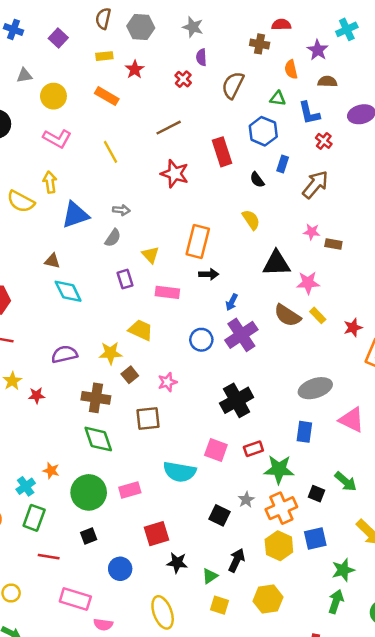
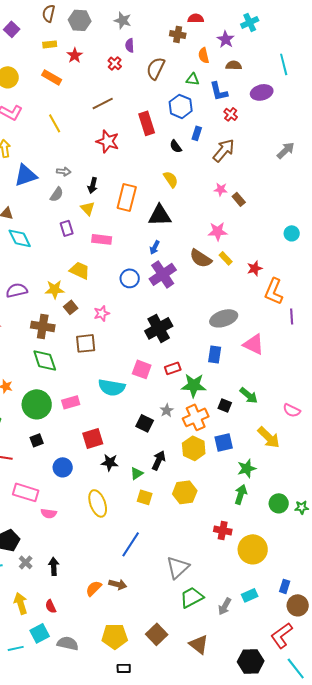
brown rectangle: (333, 244) -> (239, 199), turned 40
black triangle: (276, 263) -> (160, 215), moved
black arrow: (209, 274) -> (93, 185), moved, turned 105

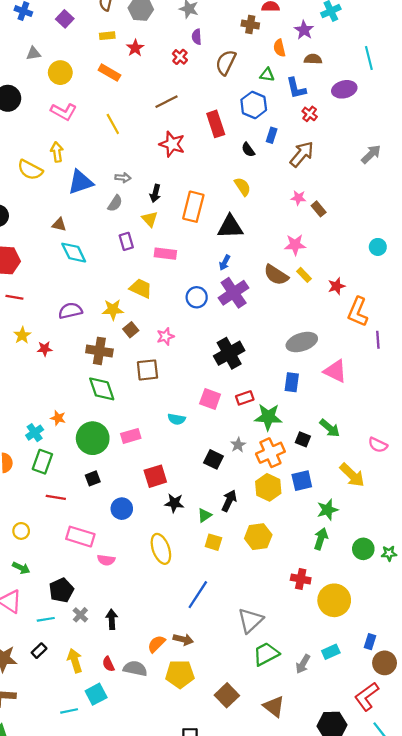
cyan semicircle: (112, 387) -> (177, 419), size x0.6
yellow pentagon: (115, 636) -> (180, 674), moved
gray semicircle: (68, 643) -> (135, 668), moved

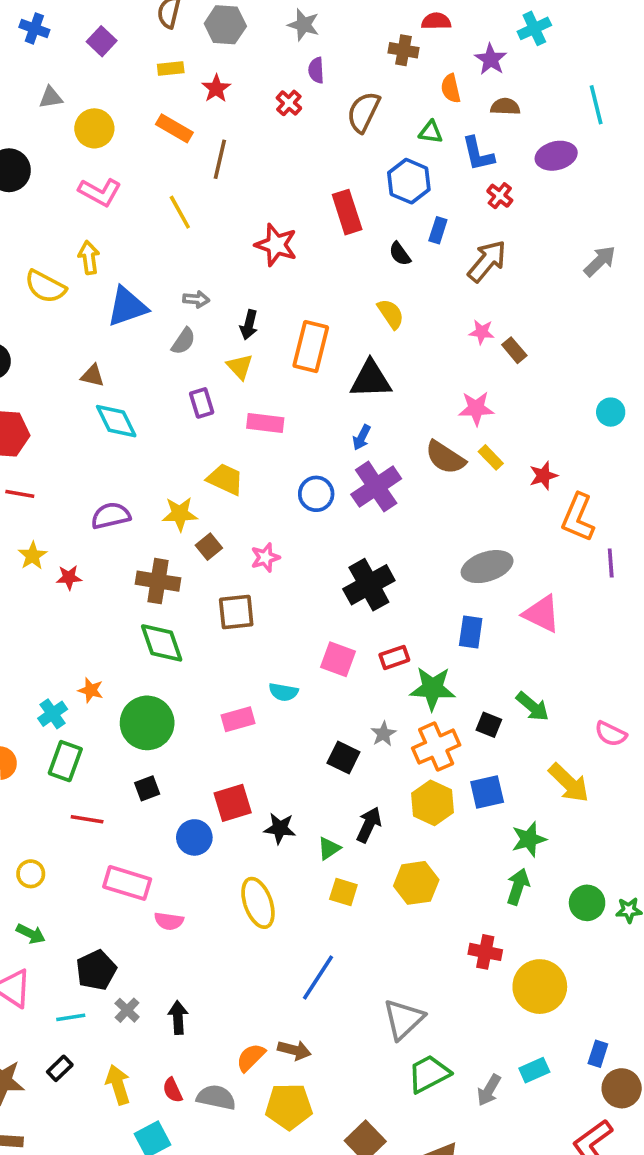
brown line: (166, 102) -> (220, 159), moved, turned -50
pink rectangle: (131, 436) -> (238, 719), moved
red square: (155, 476) -> (233, 803), moved

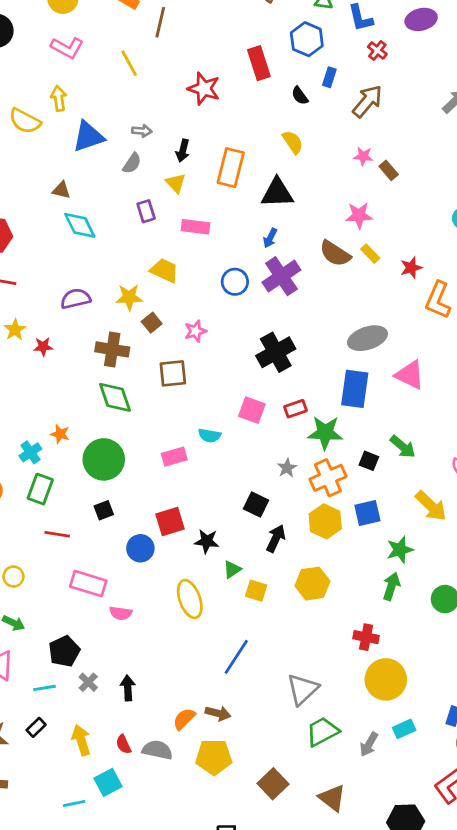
blue rectangle: (471, 632) -> (355, 389), size x1.5
black square: (343, 757) -> (256, 505), moved
green triangle: (329, 848) -> (232, 569), moved
yellow circle: (540, 987) -> (386, 679), moved

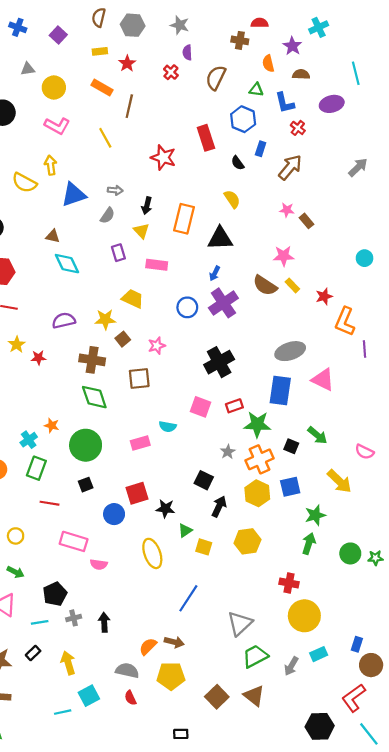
gray cross: (88, 682) -> (74, 618), turned 32
red semicircle: (123, 744) -> (130, 698), moved
brown triangle: (332, 798) -> (254, 696), moved

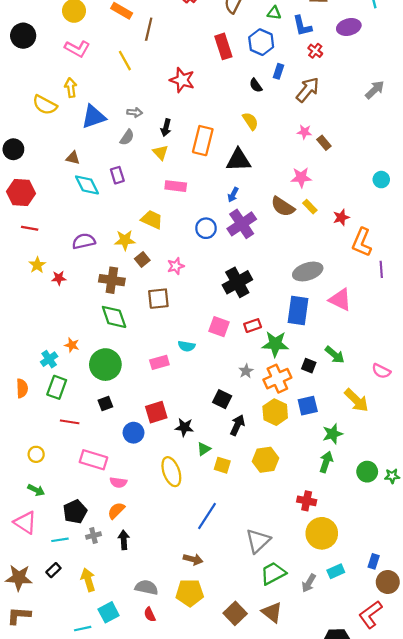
red rectangle: (206, 138) -> (223, 46), moved
purple rectangle: (118, 253) -> (117, 175), moved
orange semicircle: (148, 646) -> (116, 511), moved

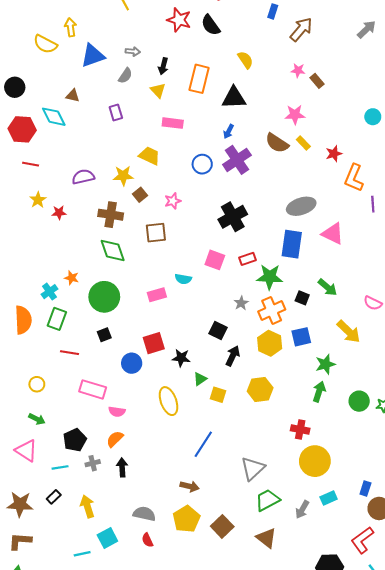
black semicircle: (256, 85) -> (211, 25), moved, size x1.5
cyan diamond: (87, 185) -> (54, 117), moved
orange semicircle: (22, 388) -> (23, 320), size x1.5
yellow pentagon: (190, 593) -> (186, 519), turned -30
brown square: (235, 613) -> (222, 526), moved

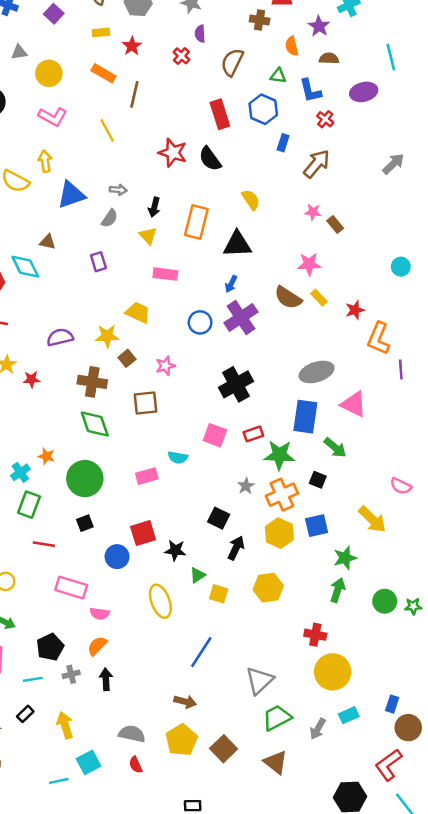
green arrow: (328, 287) -> (335, 448), moved

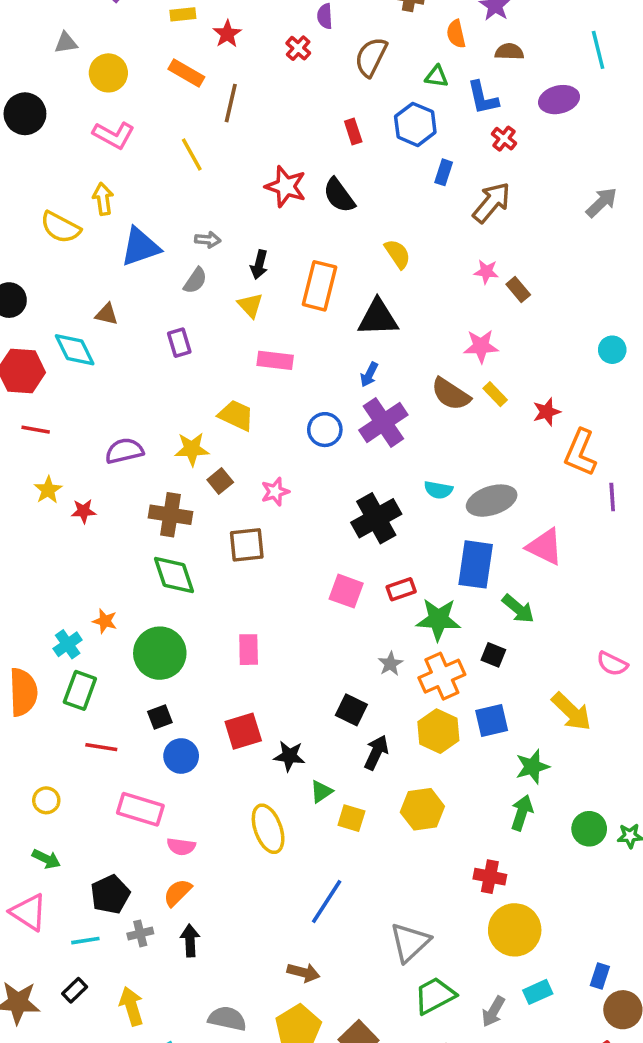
red rectangle: (220, 114) -> (353, 131), size x0.6
cyan semicircle: (178, 457) -> (438, 490), moved
pink rectangle: (147, 476) -> (249, 650), turned -75
blue circle: (117, 557) -> (181, 756), moved

